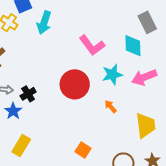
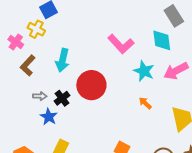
cyan arrow: (44, 23) -> (62, 60), moved
cyan star: (112, 75) -> (144, 71), turned -30
red circle: (75, 84) -> (91, 85), moved

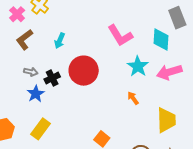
cyan arrow: (62, 60) -> (60, 41), size x0.7

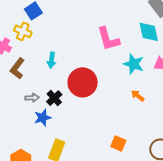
pink L-shape: (120, 35) -> (108, 39), turned 32
blue star: (36, 94) -> (43, 118), turned 30

